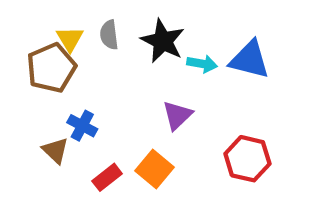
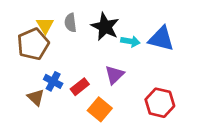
red rectangle: (107, 177) -> (80, 87), moved

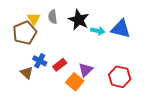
purple triangle: (114, 75) -> (86, 70), moved

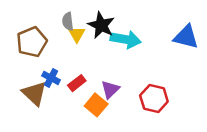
yellow triangle: (34, 19) -> (77, 34), moved
blue triangle: (121, 29) -> (186, 37), moved
cyan arrow: (98, 31) -> (126, 39), size x1.6
brown triangle: (27, 73) -> (34, 93), size x1.5

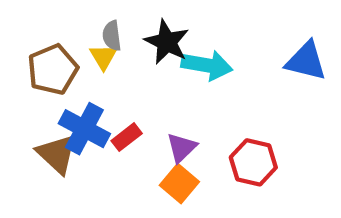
yellow triangle: (77, 34) -> (103, 57), moved
blue cross: (51, 78) -> (84, 129), size x1.6
orange square: (96, 105) -> (179, 184), moved

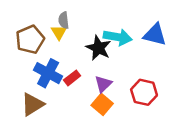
black star: (167, 42) -> (98, 48), moved
blue triangle: (306, 61) -> (155, 35), moved
brown triangle: (57, 154) -> (32, 104), moved, turned 45

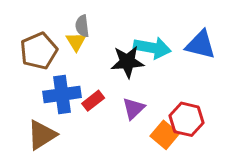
black star: (98, 48) -> (127, 62), turned -30
blue cross: (48, 73) -> (62, 94), turned -36
orange square: (102, 104) -> (165, 135), moved

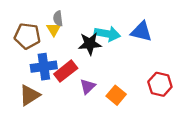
brown pentagon: (39, 51) -> (27, 36), turned 30
red rectangle: (93, 101) -> (66, 71), size x1.5
purple triangle: (134, 108) -> (88, 86), moved
red hexagon: (187, 119) -> (160, 84), moved

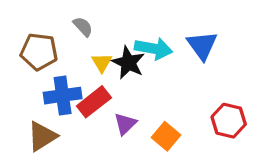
gray semicircle: (58, 18) -> (83, 27), turned 144
yellow triangle: (54, 29) -> (102, 63), moved
blue triangle: (141, 32) -> (202, 45), turned 40
black star: (90, 44) -> (128, 63), turned 30

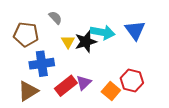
black star: (128, 63) -> (86, 42), turned 30
red rectangle: (94, 102) -> (66, 86), moved
red hexagon: (229, 121) -> (132, 80), moved

